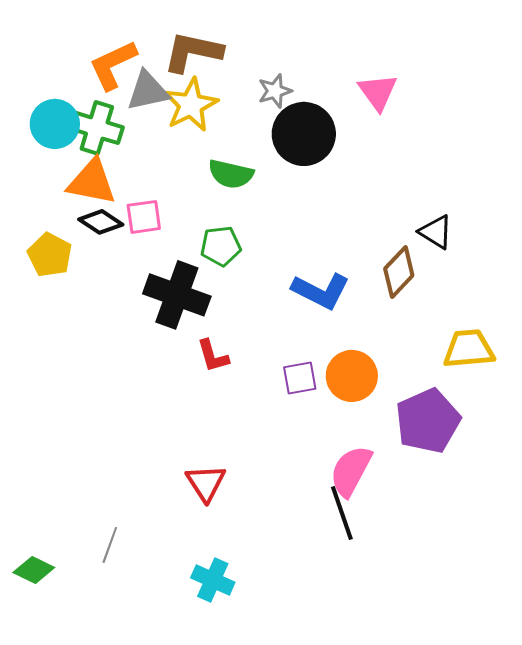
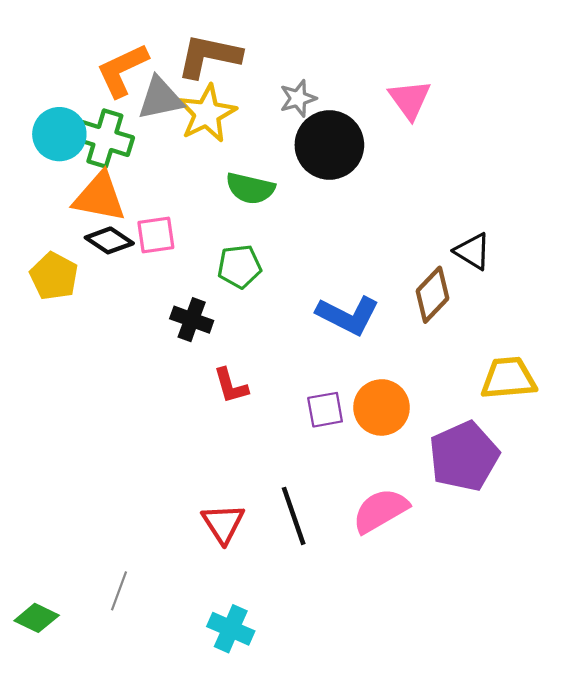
black cross: (177, 295) -> (192, 320), size x0.6
pink semicircle: (351, 471) -> (380, 511), turned 32
black line: (342, 513) -> (294, 516), moved

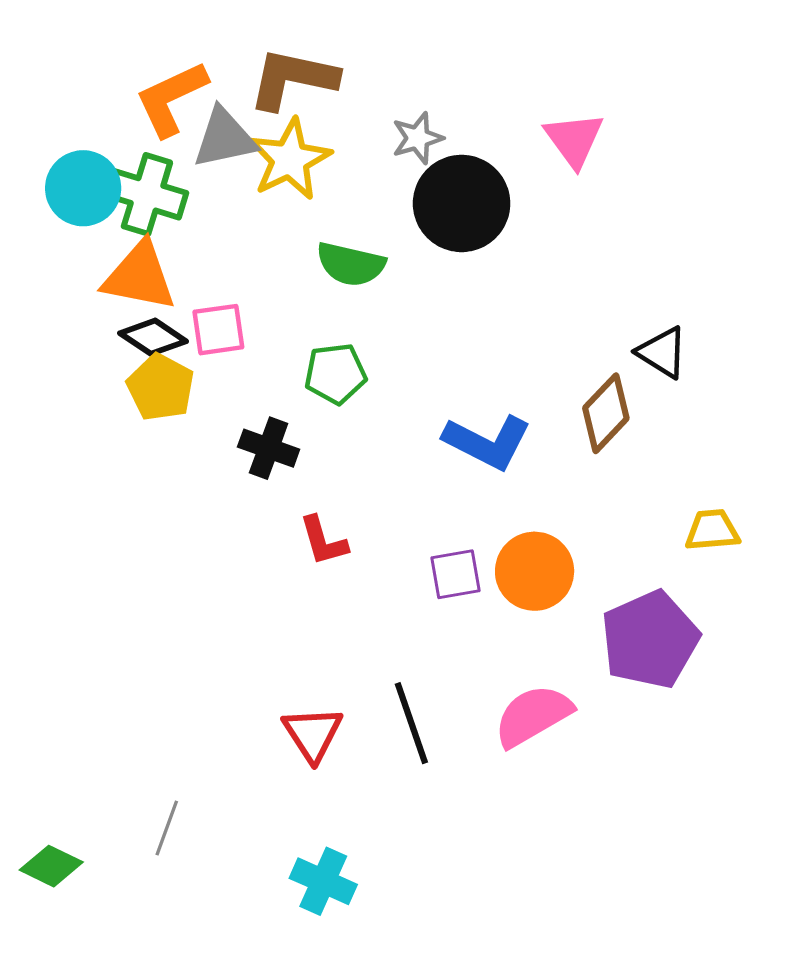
yellow pentagon: (54, 276) -> (161, 387), moved
yellow trapezoid: (508, 378) -> (712, 530), size x0.7

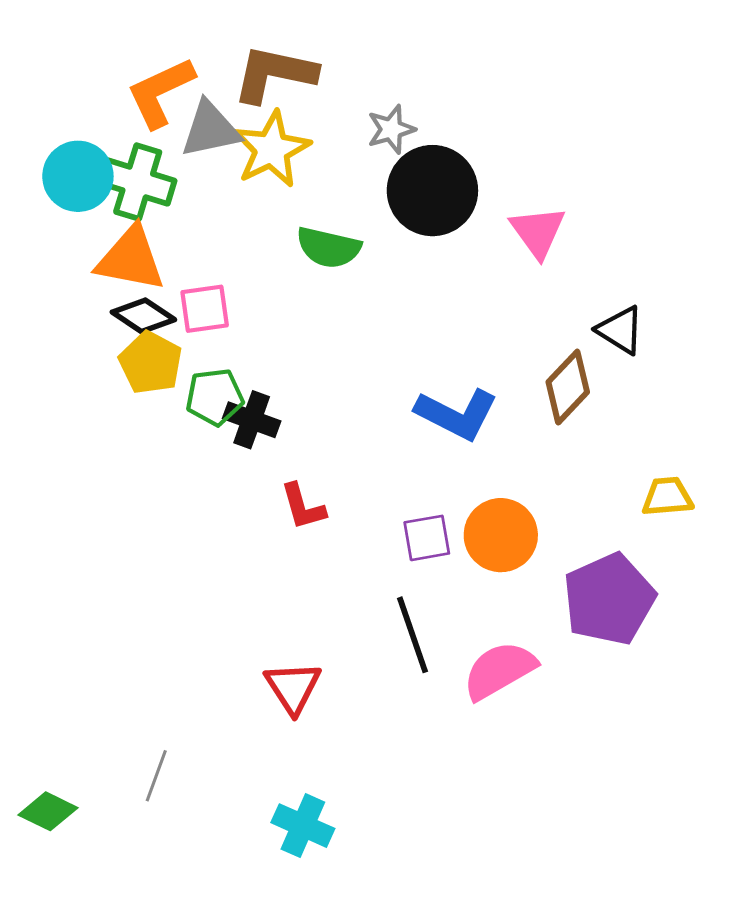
pink triangle: (574, 140) -> (538, 232), moved
green pentagon: (335, 374) -> (215, 397), moved
black line: (411, 723) -> (413, 635), moved

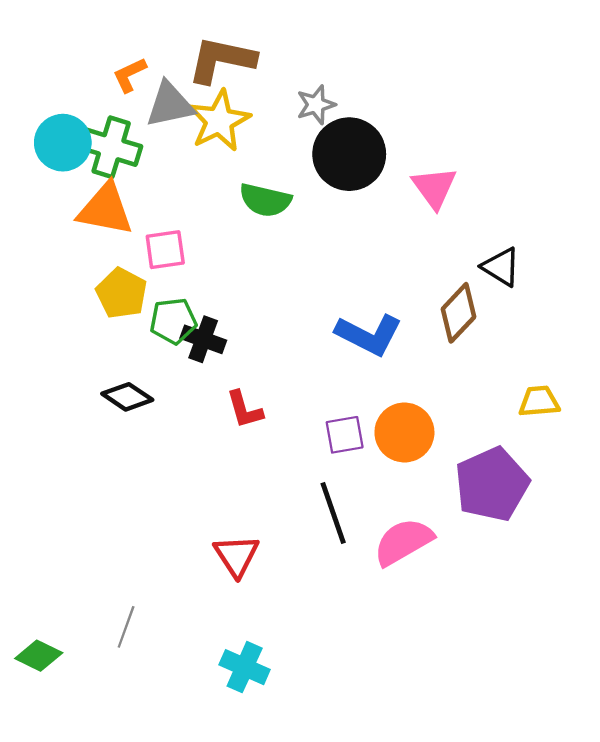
orange L-shape: (161, 92) -> (130, 75), size x0.6
black diamond: (143, 316) -> (127, 397), moved

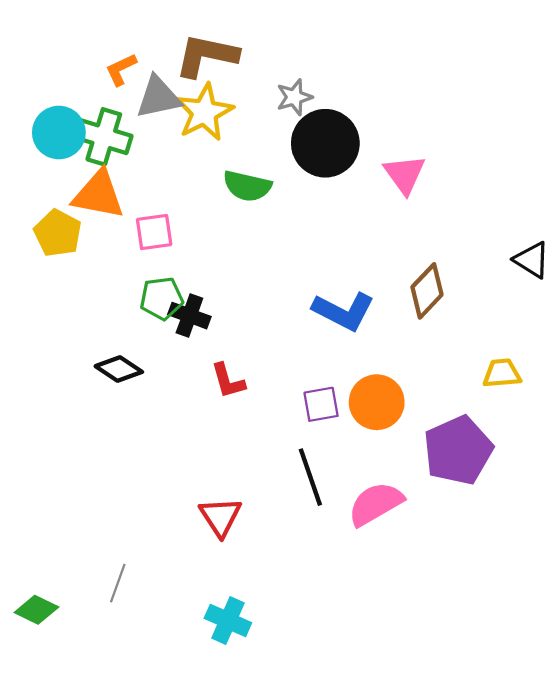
black triangle: (501, 267) -> (532, 260), moved
yellow pentagon: (122, 293) -> (58, 233), moved

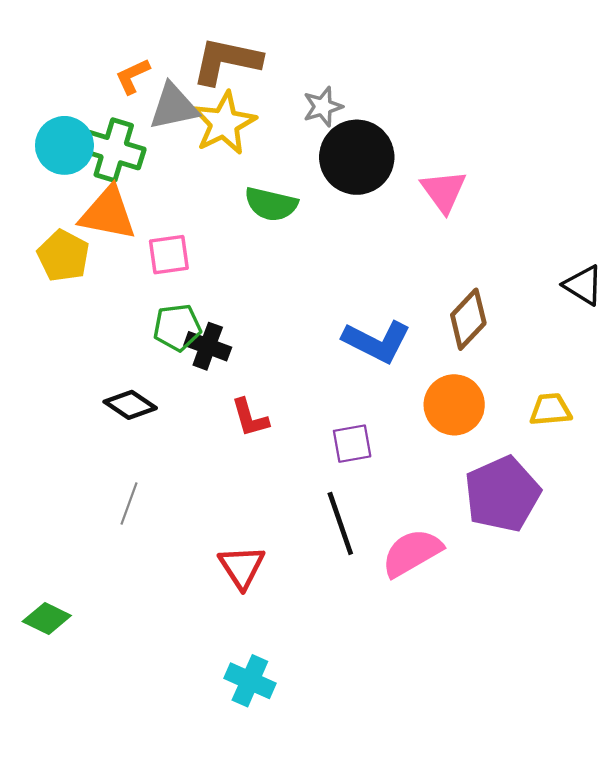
orange circle: (377, 402) -> (454, 405), moved
gray line: (118, 583) -> (129, 503), moved
green diamond: (36, 610) -> (47, 619), moved

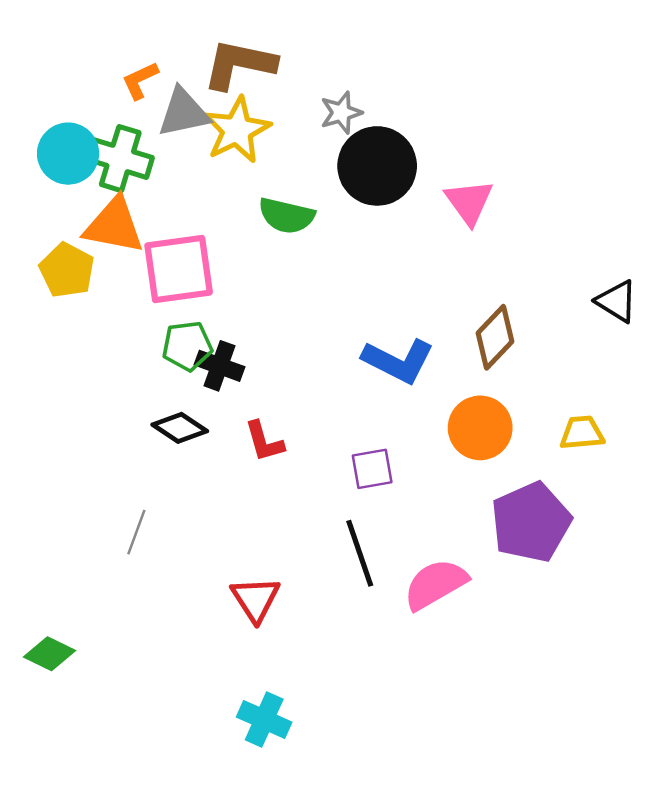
pink square: (169, 255) -> (179, 269), size x1.6
black diamond: (130, 405) -> (180, 428), moved

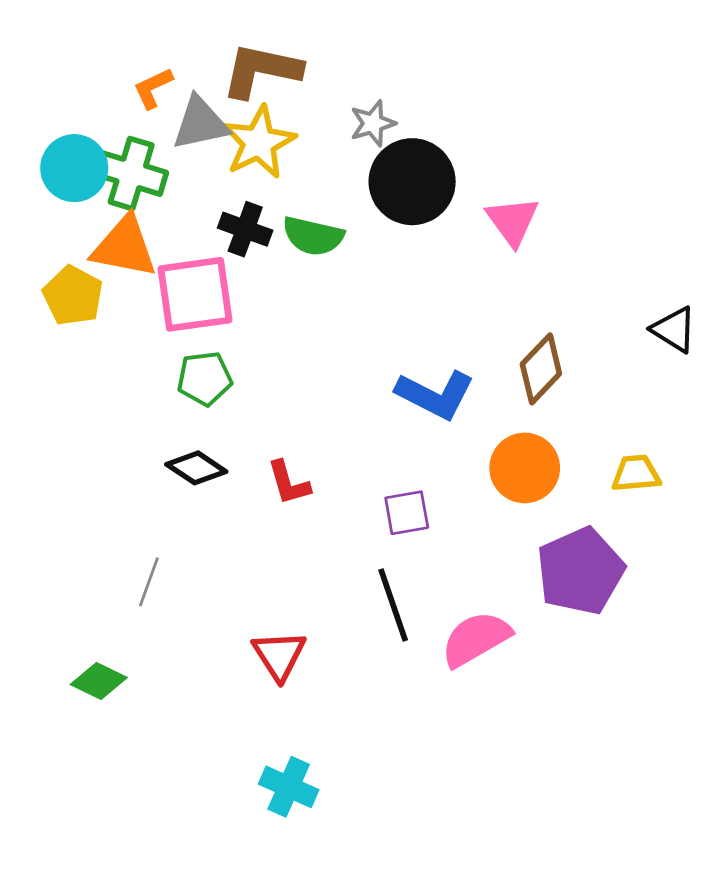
black cross: (220, 366) -> (245, 229), moved
green diamond: (49, 654) -> (99, 681), moved

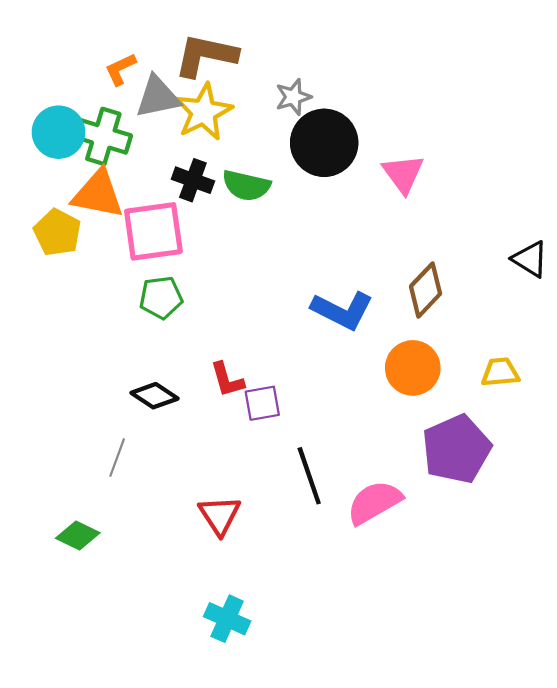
black diamond: (196, 468) -> (155, 396), moved
purple square: (407, 513) -> (262, 403), moved

